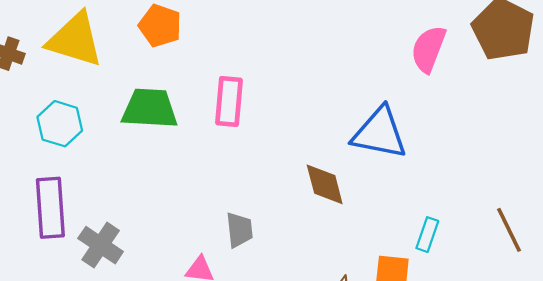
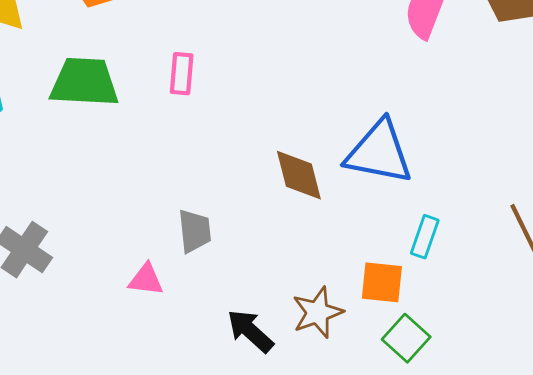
pink rectangle: (229, 102) -> (182, 74), size x0.7
blue triangle: (379, 133) -> (379, 152), moved

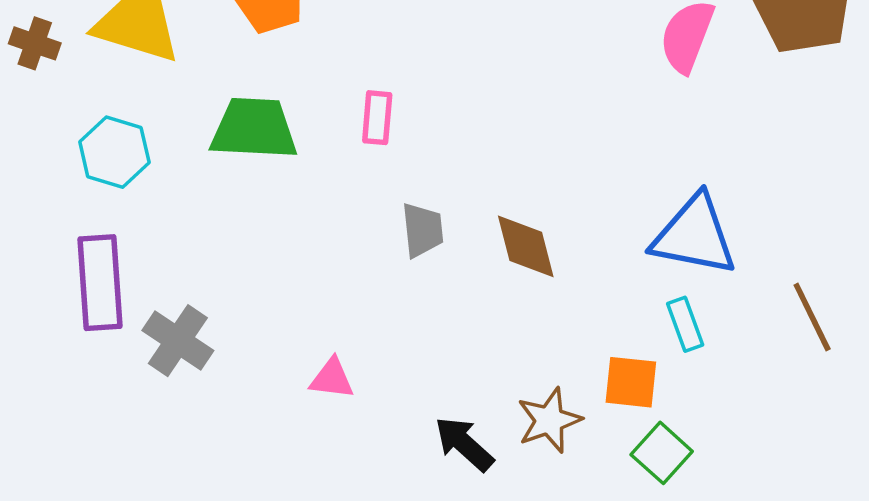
blue triangle: (379, 152) -> (694, 235), moved
gray trapezoid: (195, 231) -> (422, 230), moved
cyan rectangle: (425, 237) -> (685, 324), turned -39

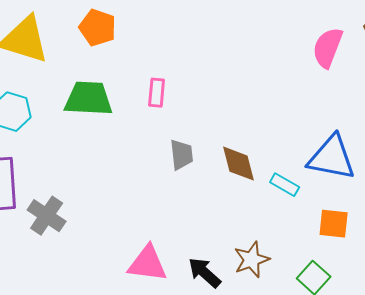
cyan rectangle: (685, 324) -> (285, 185), moved, turned -40
pink triangle: (332, 379) -> (148, 264), moved, size x1.6
orange square: (631, 382) -> (334, 224), moved

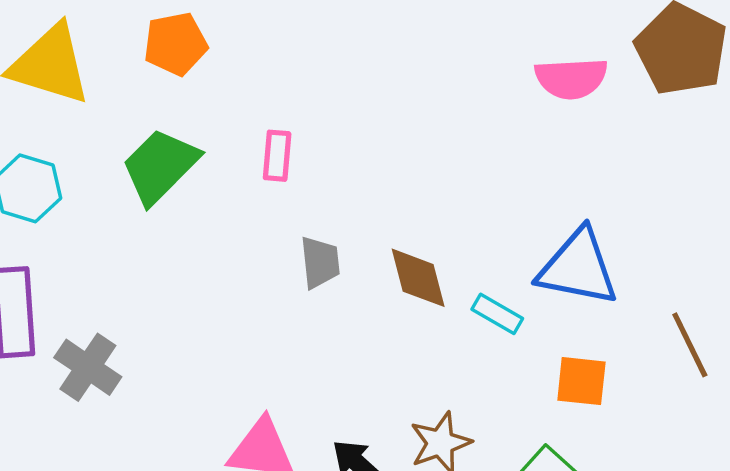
orange pentagon: (98, 28) -> (176, 44), turned -30
pink semicircle: (328, 48) -> (571, 78), turned -114
green trapezoid: (89, 99) -> (160, 166), turned -48

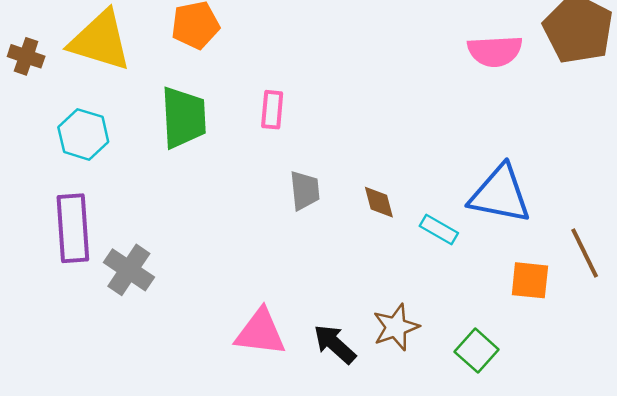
green trapezoid: (160, 166) -> (184, 117), turned 132
brown diamond: (418, 278) -> (379, 202), size x0.7
orange square: (581, 381) -> (530, 280), moved

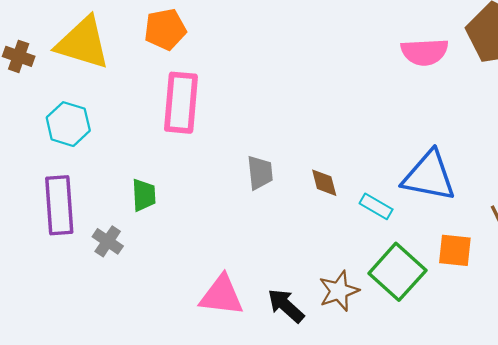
pink rectangle: (272, 110) -> (181, 103), moved, size x1.8
green trapezoid: (184, 117) -> (144, 195), moved, size x0.6
gray cross: (129, 270) -> (108, 241), size x0.7
green square: (477, 351) -> (397, 272), moved, size x1.5

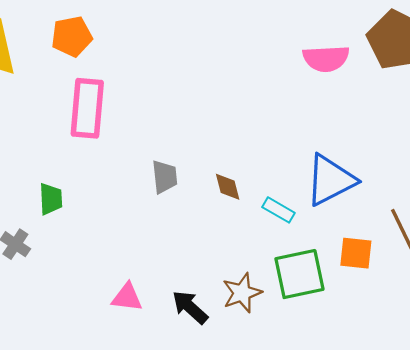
blue triangle: (429, 176) -> (330, 180), turned -38
green square: (397, 272) -> (299, 274), turned 36
pink triangle: (222, 295) -> (127, 297), size x0.7

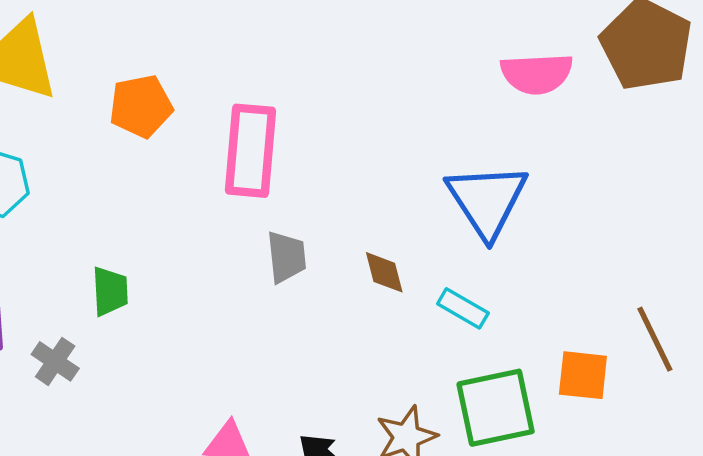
orange pentagon: (72, 36) -> (141, 106), moved
pink rectangle: (87, 108) -> (251, 151), moved
blue triangle: (330, 180) -> (487, 200), moved, turned -36

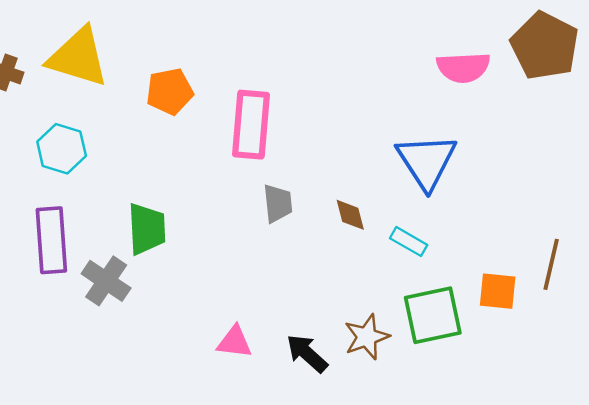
green trapezoid: (110, 291) -> (147, 229), size x1.4
brown line: (655, 339) -> (551, 264), turned 39
gray cross: (55, 361) -> (106, 281), size x1.4

